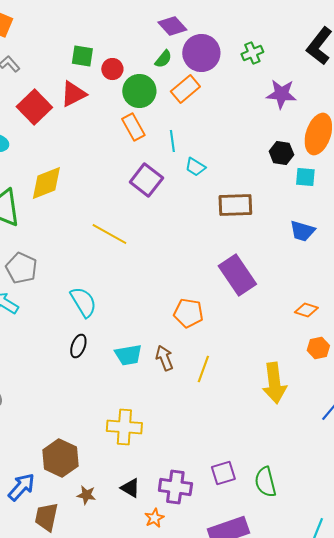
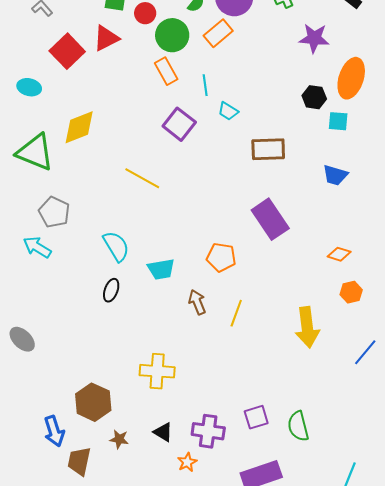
cyan trapezoid: (128, 355) -> (161, 269), moved
blue arrow: (21, 487) -> (54, 431), turned 120

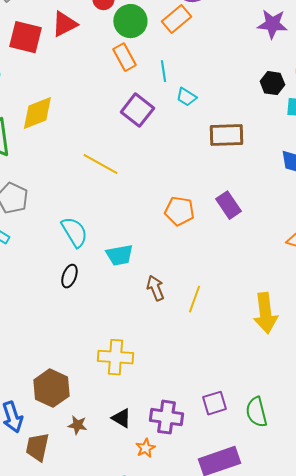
red square: (67, 51) -> (25, 37), turned -32
purple rectangle: (270, 219) -> (228, 205), size x0.7
orange pentagon: (221, 257) -> (179, 211), moved

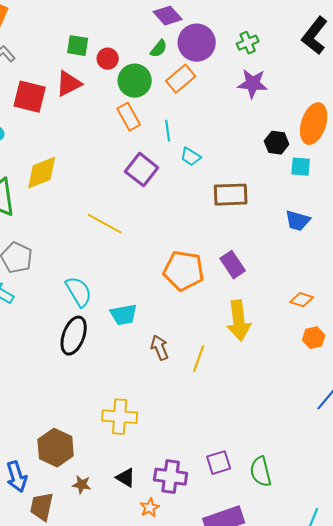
purple star: (272, 24) -> (253, 84), moved
orange pentagon: (179, 211) -> (184, 271), size x1.4
black ellipse: (69, 276) -> (74, 336), size x1.6
yellow arrow: (265, 313) -> (239, 321), moved

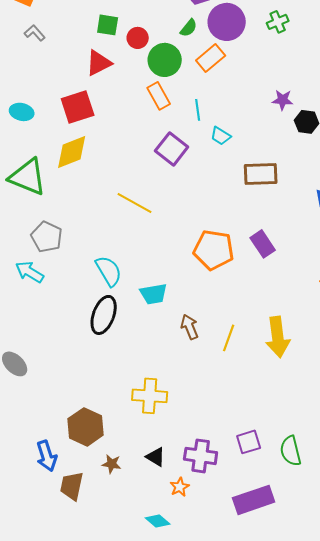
purple star: (253, 84) -> (283, 100), moved, size x0.7
red square: (30, 97) -> (78, 107), moved, turned -32
yellow arrow: (239, 321) -> (278, 337), moved

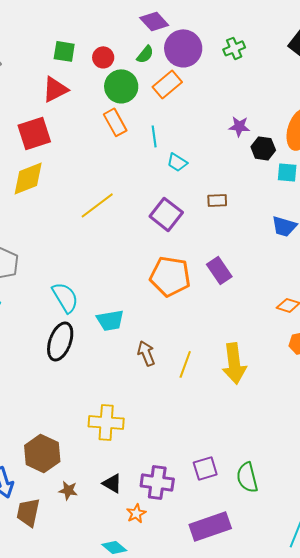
red circle: (138, 38) -> (103, 57), moved
purple square: (172, 149) -> (166, 214), moved
brown rectangle: (261, 174) -> (217, 200), size x0.6
yellow line: (135, 203) -> (97, 205), moved, turned -66

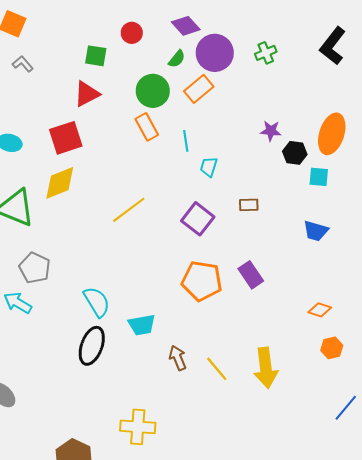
red circle: (103, 57) -> (132, 33), moved
cyan trapezoid: (177, 162) -> (209, 167), turned 75
yellow line: (185, 364) -> (217, 369), turned -60

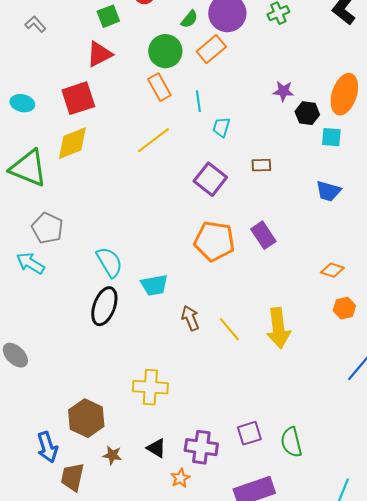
green square: (96, 56) -> (108, 16), turned -30
yellow line: (129, 210) -> (153, 140), moved

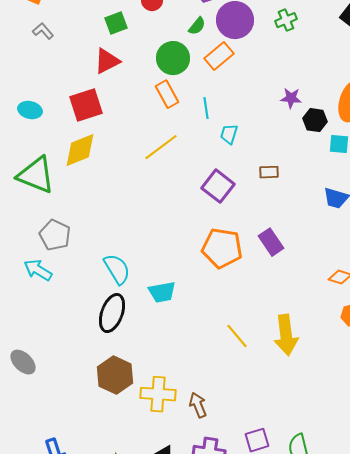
brown arrow: (190, 318) -> (198, 405), moved
brown hexagon: (86, 418) -> (115, 375), moved

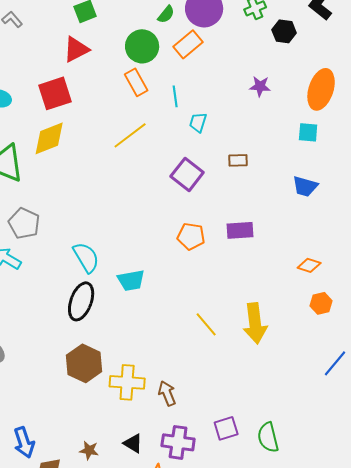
black hexagon: (315, 120) -> (284, 31), moved
purple rectangle: (271, 242) -> (240, 230), turned -60
orange pentagon: (222, 248) -> (191, 236), size x0.7

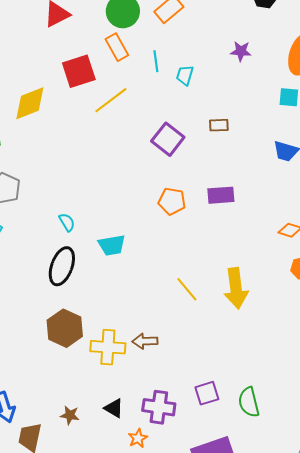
red square: (55, 93) -> (79, 71), moved
cyan trapezoid: (198, 122) -> (185, 75), moved
cyan semicircle: (86, 257) -> (67, 222), size x0.6
brown arrow: (167, 393) -> (145, 341), moved, turned -70

